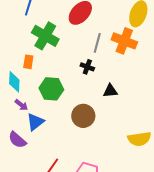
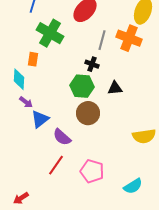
green hexagon: (51, 89) -> (82, 86), moved
purple semicircle: (17, 140) -> (62, 137), moved

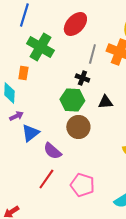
purple arrow: (26, 102) -> (16, 116), turned -64

